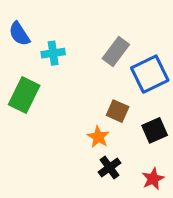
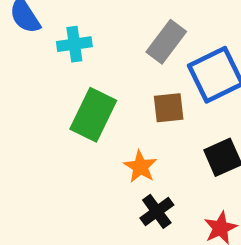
green rectangle: (24, 95) -> (93, 115), moved
brown square: (118, 111) -> (169, 108), moved, turned -30

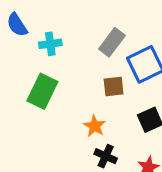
green rectangle: (93, 115) -> (42, 91), moved
black cross: (157, 211) -> (106, 156), turned -30

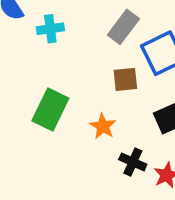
green rectangle: (42, 91) -> (50, 109), moved
black cross: (106, 156) -> (133, 162), moved

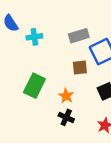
gray rectangle: (123, 27) -> (79, 36), turned 36
black cross: (133, 162) -> (66, 117), moved

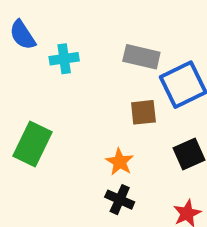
gray rectangle: (79, 36) -> (141, 57), turned 30
green rectangle: (34, 86) -> (32, 144), moved

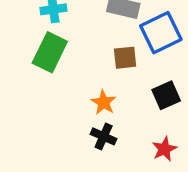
green rectangle: (32, 144) -> (50, 52), moved

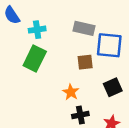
blue square: (161, 33) -> (109, 45), turned 32
black cross: (104, 136) -> (80, 115), moved, turned -35

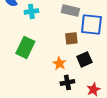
green rectangle: (35, 58) -> (25, 47), moved
black square: (113, 87) -> (84, 59), moved

